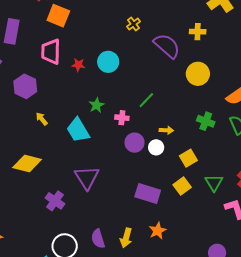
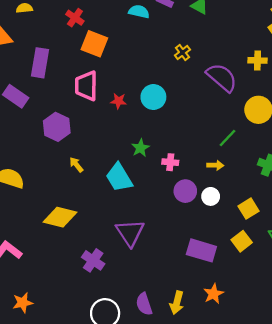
green line: (146, 100) -> (228, 138), moved
yellow arrow: (166, 130) -> (215, 165), moved

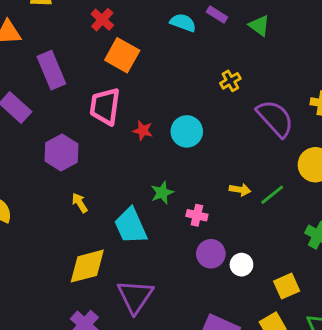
purple rectangle: (40, 63) -> (51, 70), turned -40
yellow arrow: (215, 165) -> (240, 190), moved
yellow diamond: (60, 217) -> (87, 266), moved, turned -36

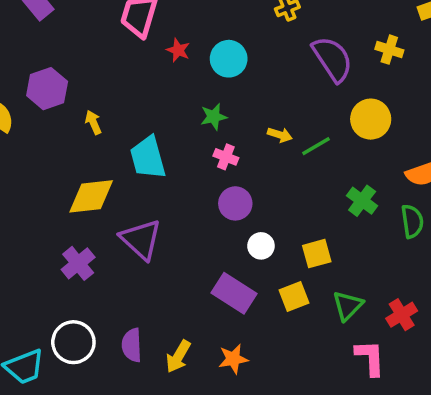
purple hexagon: (62, 152) -> (47, 89), moved
green star: (162, 193) -> (214, 117), moved
white circle: (241, 265) -> (261, 246), moved
purple triangle: (135, 296) -> (141, 239), turned -30

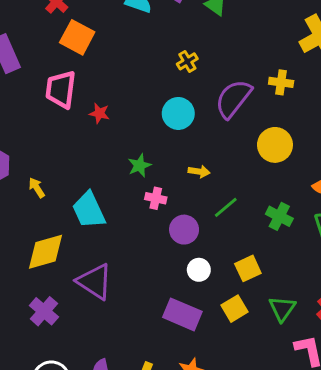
cyan circle: (229, 59) -> (178, 113), moved
purple semicircle: (332, 59) -> (233, 99), turned -99
green line: (316, 146) -> (226, 207), moved
purple circle: (235, 203) -> (184, 230), moved

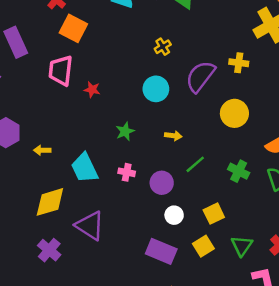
yellow arrow: (37, 188) -> (42, 150), turned -56
pink cross: (156, 198) -> (127, 172), moved

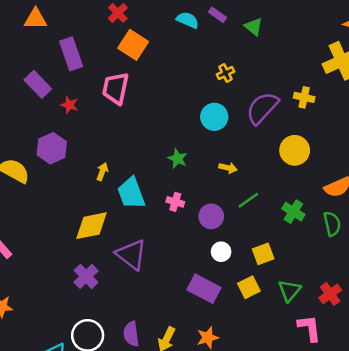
red star: (92, 90) -> (69, 105), moved
green star: (125, 131) -> (178, 159), turned -30
yellow arrow: (42, 150) -> (102, 172), moved, turned 105

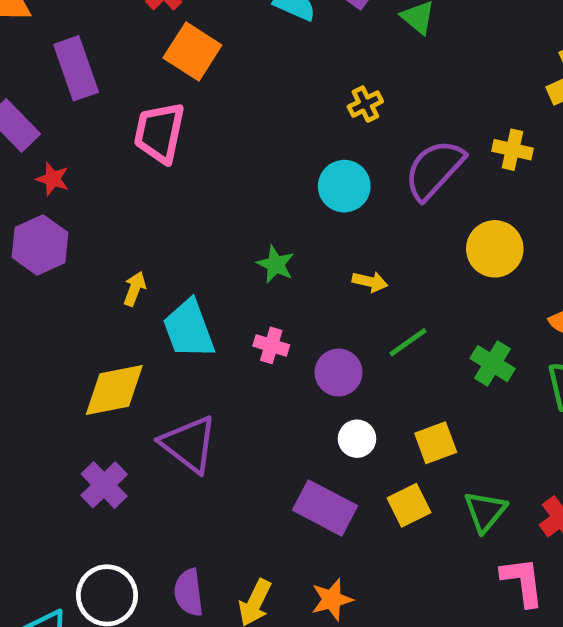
red star: (69, 105) -> (53, 179), moved

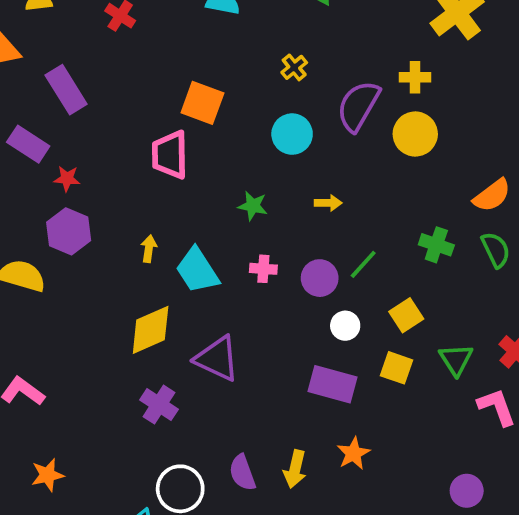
orange square: (192, 51) -> (202, 103), moved
pink trapezoid: (159, 133) -> (170, 155), moved
yellow circle: (495, 249) -> (415, 134), moved
green line: (408, 342) -> (363, 264), moved
yellow square: (409, 505) -> (397, 368), turned -32

